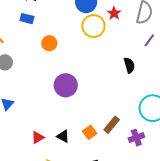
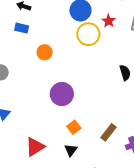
orange square: (90, 132) -> (74, 127), moved
black triangle: (63, 136) -> (71, 150), moved, turned 40
red triangle: (38, 138) -> (35, 147), size x1.5

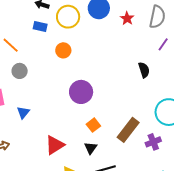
yellow circle: (88, 34) -> (68, 17), moved
brown rectangle: (109, 132) -> (128, 130), size x1.4

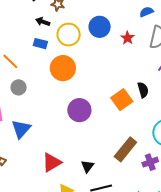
orange circle: (63, 50) -> (63, 68), size x1.6
blue triangle: (23, 112) -> (21, 129), size x1.5
orange square: (93, 125) -> (122, 100), moved, size x1.5

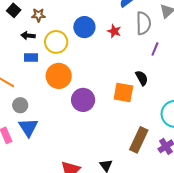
orange square: (122, 100) -> (123, 92), turned -30
purple circle: (79, 110) -> (83, 100), moved
blue triangle: (21, 129) -> (28, 127), moved

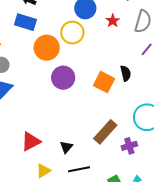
yellow circle: (56, 42) -> (72, 33), moved
blue rectangle: (31, 57) -> (25, 22), size x1.5

